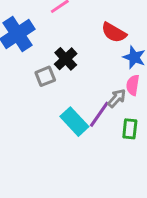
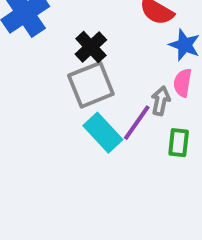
gray square: (45, 76) -> (91, 85), moved, size x1.6
gray arrow: (117, 98) -> (161, 101), turned -30

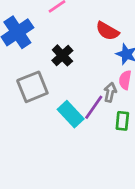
gray square: (91, 85) -> (32, 87), moved

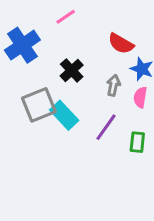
gray arrow: (110, 92) -> (113, 85), moved
cyan rectangle: (71, 114) -> (64, 115), moved

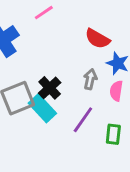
black cross: (72, 70) -> (50, 88), moved

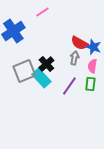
red semicircle: (97, 39) -> (79, 43), moved
green rectangle: (113, 134) -> (90, 84), moved

